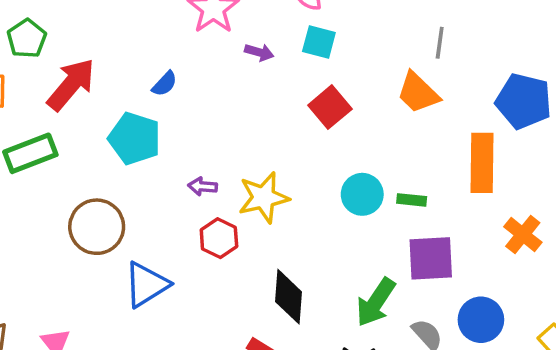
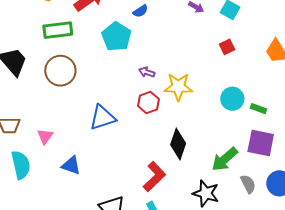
red square: (330, 107) -> (227, 47), size x0.7
brown circle: (97, 227) -> (60, 71), moved

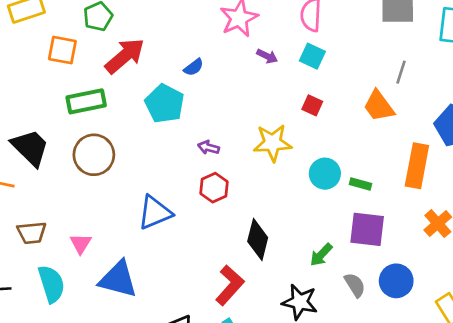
red square: (227, 47) -> (312, 105), turned -35
yellow star: (178, 87) -> (273, 143), moved
green arrow: (225, 159) -> (321, 255), size x0.7
blue triangle: (71, 165) -> (118, 279), size x1.5

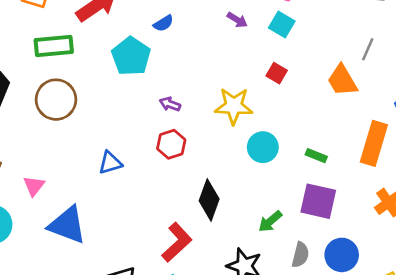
cyan circle: (325, 174) -> (263, 147), moved
blue triangle: (155, 212) -> (110, 163), size x0.7
gray semicircle: (355, 285) -> (300, 255), turned 40

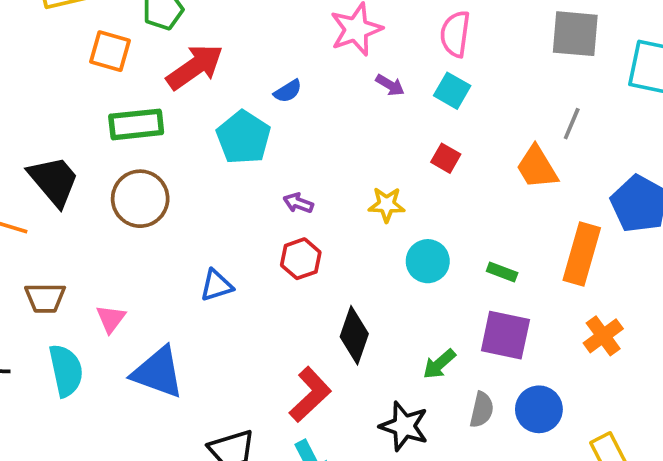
yellow star: (234, 106) -> (387, 205), size x0.7

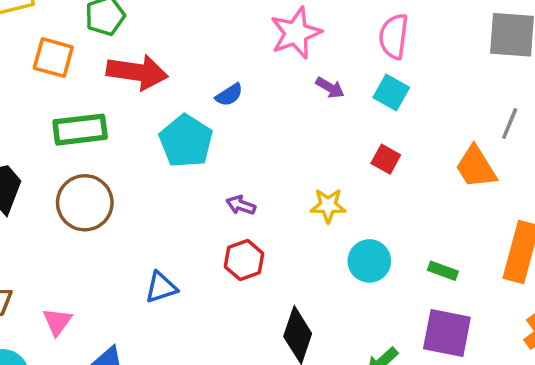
red arrow: (195, 67) -> (137, 72), turned 44

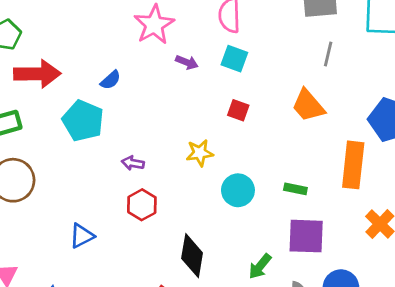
gray line: (510, 123) -> (328, 54), moved

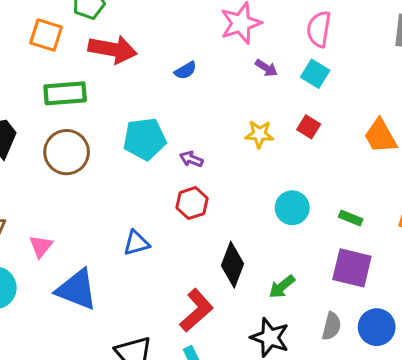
cyan pentagon: (83, 121) -> (145, 139), moved, turned 30
yellow star: (200, 153) -> (259, 134), moved
blue triangle: (82, 236) -> (136, 243), moved
green arrow: (260, 266) -> (282, 287), moved

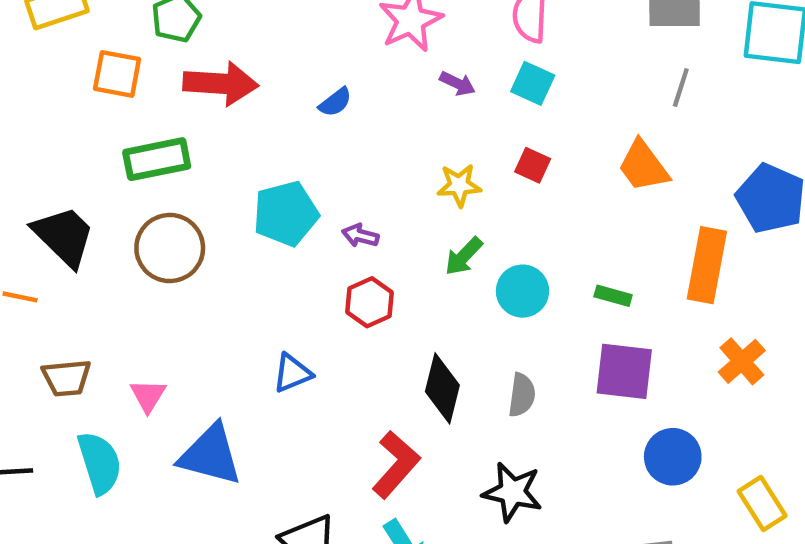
green arrow: (282, 287) -> (464, 256), moved
gray semicircle: (331, 326) -> (522, 395), moved

